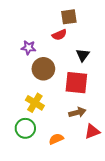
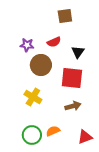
red semicircle: (59, 35) -> (54, 42), moved
green circle: (25, 128) -> (32, 135), moved
red triangle: (92, 131) -> (85, 137), moved

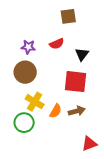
brown circle: (41, 65) -> (25, 72), moved
orange semicircle: (53, 131) -> (56, 111), moved, turned 144
green circle: (32, 135) -> (24, 123), moved

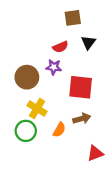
purple star: (28, 47) -> (54, 67), moved
black triangle: (82, 54) -> (88, 42), moved
orange semicircle: (56, 111) -> (59, 130), moved

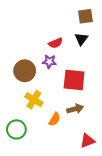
brown square: (73, 18) -> (85, 16), moved
green circle: (26, 131) -> (16, 129), moved

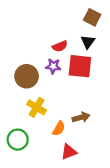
brown square: (85, 16) -> (92, 17), turned 35
red square: (74, 80) -> (80, 66), moved
red triangle: (87, 141) -> (69, 152), moved

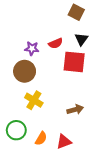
brown square: (92, 17) -> (76, 12), moved
purple star: (53, 66) -> (32, 49), moved
orange semicircle: (59, 128) -> (41, 138), moved

